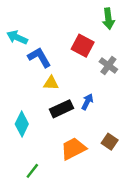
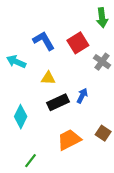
cyan arrow: (17, 37) -> (16, 62), moved
red square: (83, 46) -> (78, 43), turned 30
blue L-shape: (39, 57) -> (44, 41), moved

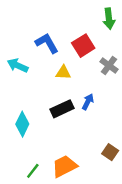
yellow triangle: (48, 78) -> (63, 73), moved
brown square: (103, 133) -> (110, 152), moved
orange trapezoid: (69, 140) -> (64, 166), moved

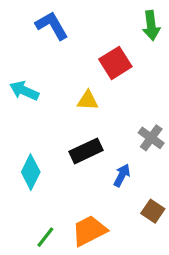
blue L-shape: (47, 43) -> (52, 26), moved
gray cross: (109, 65) -> (151, 138), moved
blue arrow: (88, 102) -> (122, 175), moved

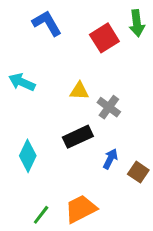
red square: (115, 63) -> (104, 38), moved
gray cross: (151, 138) -> (109, 107), moved
brown square: (153, 211) -> (138, 172), moved

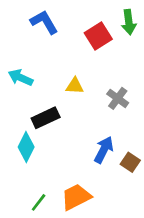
gray cross: (109, 107) -> (118, 98), moved
black rectangle: (78, 137) -> (46, 118), moved
blue arrow: (110, 159) -> (104, 150), size x1.4

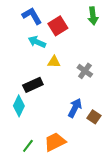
red square: (98, 36) -> (58, 26), moved
cyan arrow: (21, 78) -> (37, 42), moved

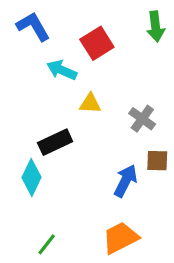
blue L-shape: (32, 16) -> (33, 27), moved
brown square: (94, 117) -> (157, 161), moved, turned -32
orange trapezoid: (55, 142) -> (120, 238), moved

